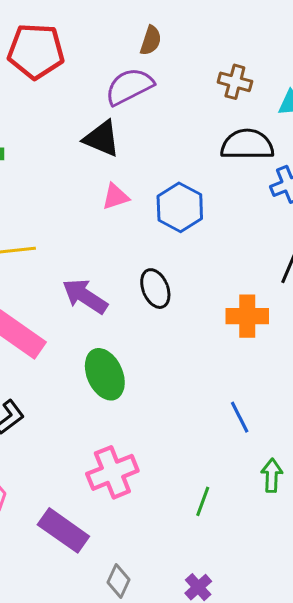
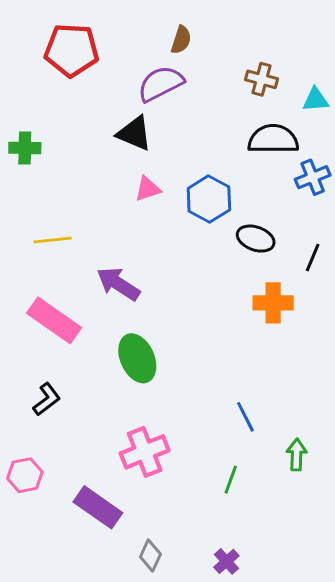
black ellipse: (155, 289) -> (256, 239), moved, turned -48
blue line: (240, 417) -> (245, 417), moved

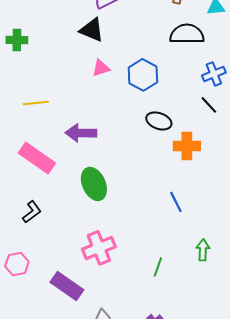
blue cross: (313, 177) -> (214, 74), moved
black ellipse: (256, 239) -> (159, 121), moved
black line: (313, 258) -> (209, 105), moved, turned -66
purple arrow: (118, 284) -> (81, 133), turned -32
blue line: (245, 417) -> (176, 202), moved

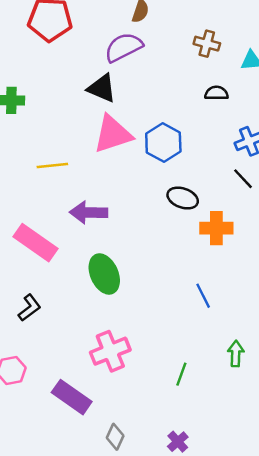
black semicircle: (187, 34) -> (216, 93), size x0.6
pink triangle: (101, 68) -> (113, 134), size x1.8
yellow line: (36, 103) -> (52, 165), moved

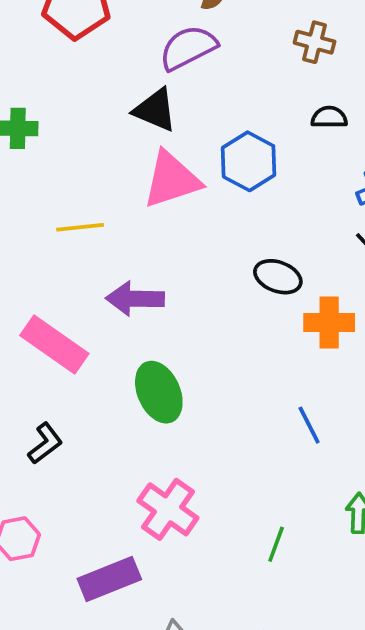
blue hexagon: (163, 143) -> (249, 161), moved
pink cross: (110, 351) -> (168, 509), turned -33
purple rectangle: (72, 397) -> (109, 579), turned -57

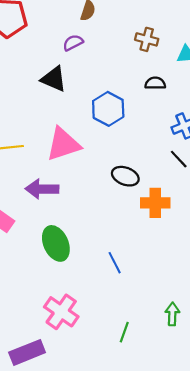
purple semicircle: (188, 48) -> (73, 43), size x0.6
pink triangle: (172, 180) -> (63, 144), moved
blue line: (309, 425) -> (115, 263), moved

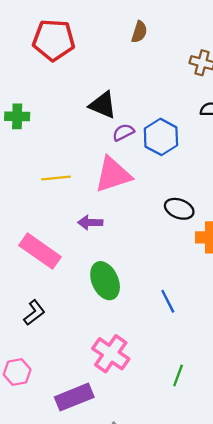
purple semicircle: (73, 43) -> (123, 132), moved
purple arrow: (42, 189) -> (90, 223), size x0.7

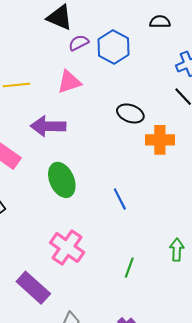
pink triangle: (113, 175) -> (69, 82), size x0.7
purple arrow: (90, 223) -> (48, 126), size x1.5
purple rectangle: (74, 397) -> (33, 288), turned 64

